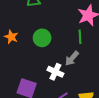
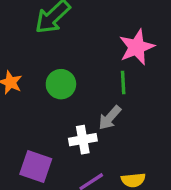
white cross: (55, 72) -> (83, 140), turned -35

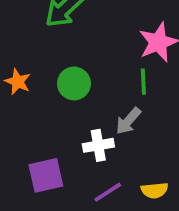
purple square: (36, 167) -> (46, 175), turned -32

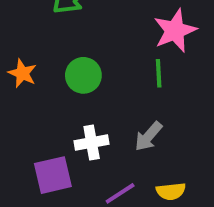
gray arrow: (128, 121) -> (148, 136), moved
white cross: (98, 145) -> (92, 142), moved

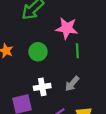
pink star: (175, 31) -> (67, 28), moved, turned 30

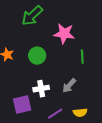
green line: (77, 51) -> (82, 57), moved

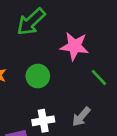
green line: (82, 57) -> (99, 77), turned -40

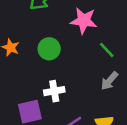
gray arrow: (81, 117) -> (109, 81), moved

